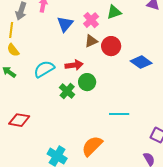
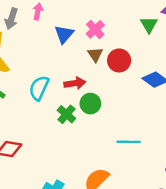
green triangle: (114, 12) -> (149, 25), moved, turned -42
brown triangle: (91, 41) -> (95, 55), turned -40
cyan semicircle: (44, 69) -> (39, 88), turned -35

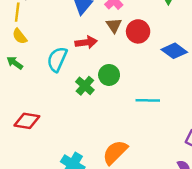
red arrow: (75, 83) -> (86, 42), moved
cyan line: (129, 142) -> (148, 100), moved

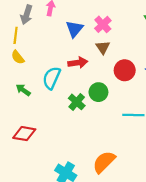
red circle: (138, 31) -> (125, 70), moved
green arrow: (15, 63) -> (23, 90), moved

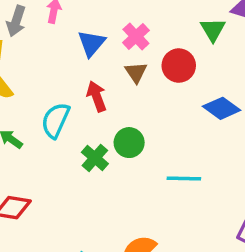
red arrow: (78, 63) -> (97, 96), turned -102
red circle: (125, 70) -> (179, 66), moved

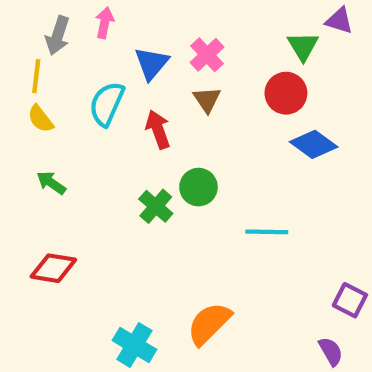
red circle: (179, 66) -> (286, 93), moved
cyan semicircle: (56, 120) -> (107, 104), moved

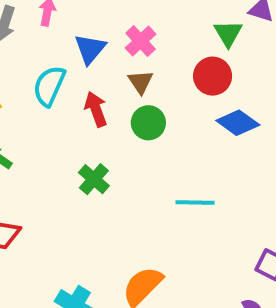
green circle: (198, 187) -> (148, 123), moved

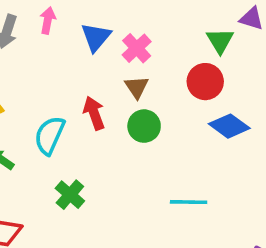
blue triangle: (90, 49) -> (96, 37), moved
cyan semicircle: (49, 86) -> (50, 135), moved
green cross: (94, 179) -> (70, 195), moved

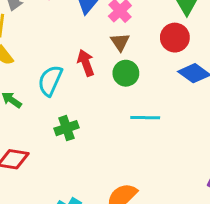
green cross: (70, 195) -> (67, 128), turned 30
cyan line: (189, 202) -> (145, 118), moved

